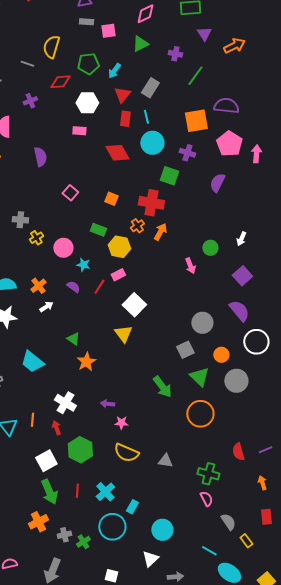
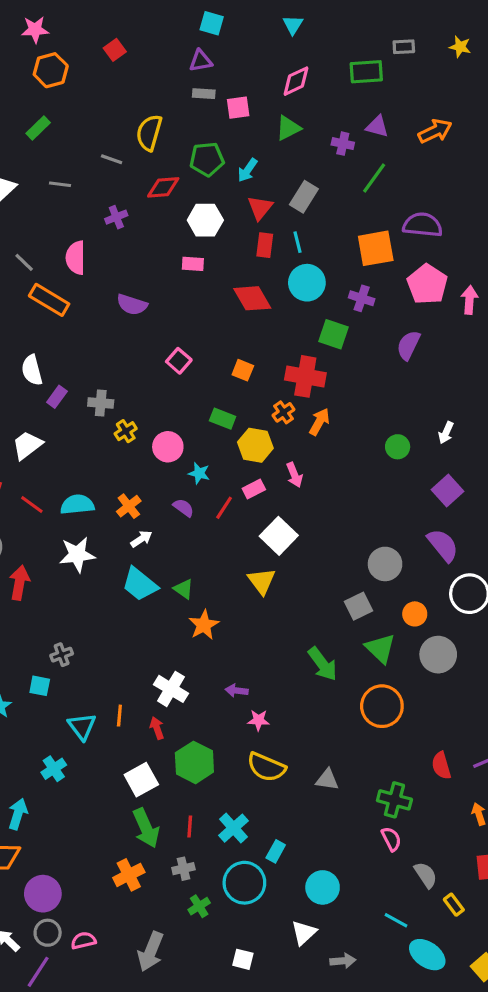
purple triangle: (204, 34) -> (377, 126), moved, turned -42
purple semicircle: (40, 157) -> (132, 305), turned 120
pink arrow: (190, 266) -> (294, 475), moved
cyan trapezoid: (32, 362) -> (140, 584), moved
gray cross: (64, 535) -> (183, 869), moved

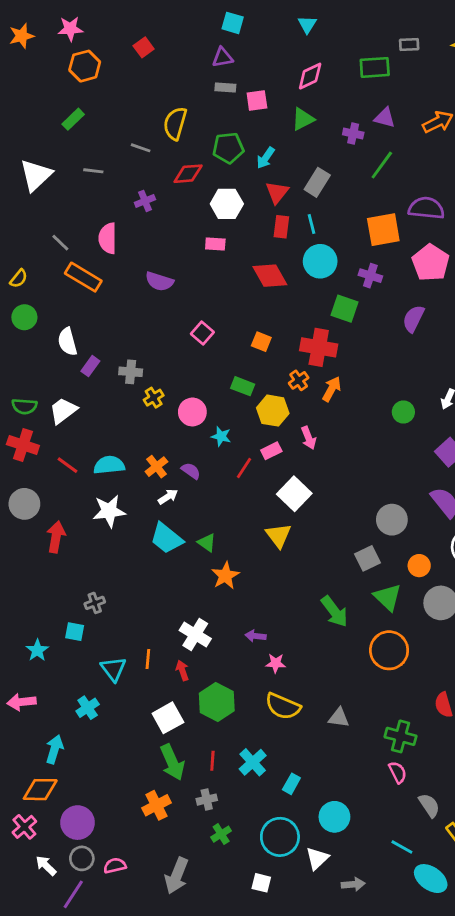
purple semicircle: (183, 508) -> (191, 471), moved
cyan circle: (244, 883) -> (280, 837), moved

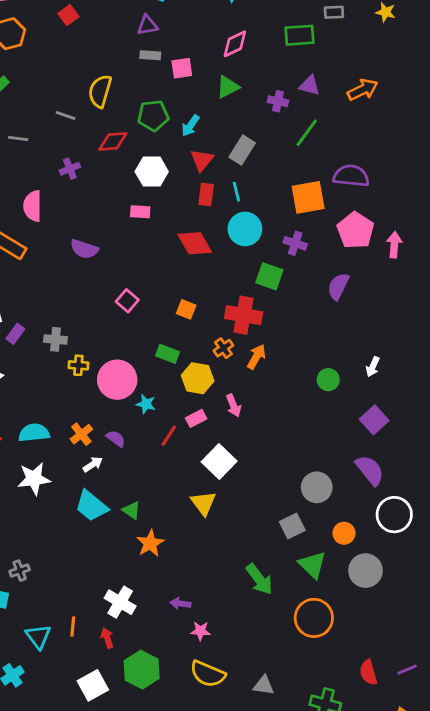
yellow cross: (154, 398) -> (78, 365), turned 36
pink circle: (192, 412) -> (117, 380), size x1.4

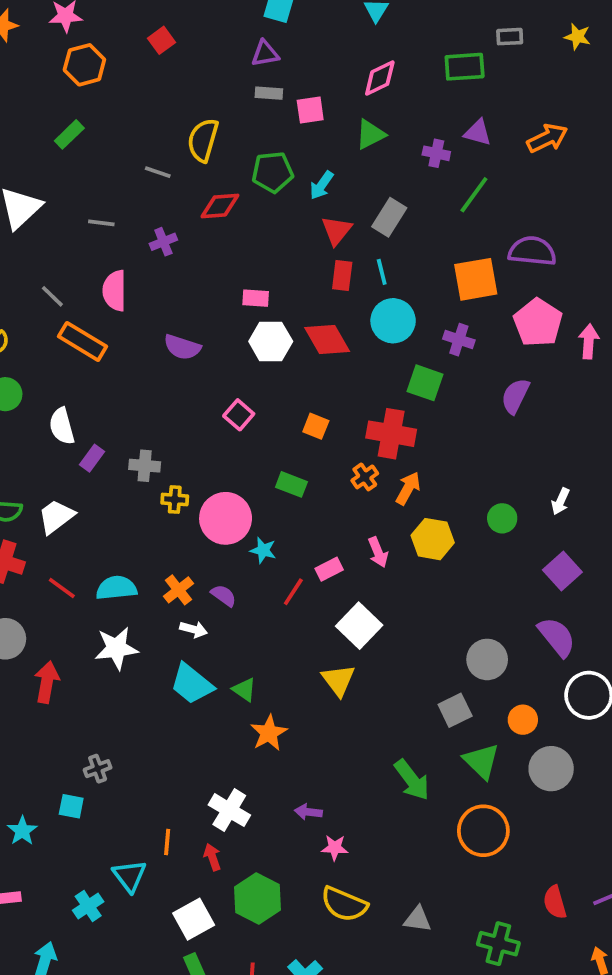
gray line: (18, 139) -> (101, 223), moved
white hexagon: (152, 172) -> (271, 341), moved
yellow hexagon: (198, 378) -> (433, 539), moved
white arrow: (93, 464) -> (194, 629), turned 48
cyan triangle: (38, 637) -> (130, 876), moved

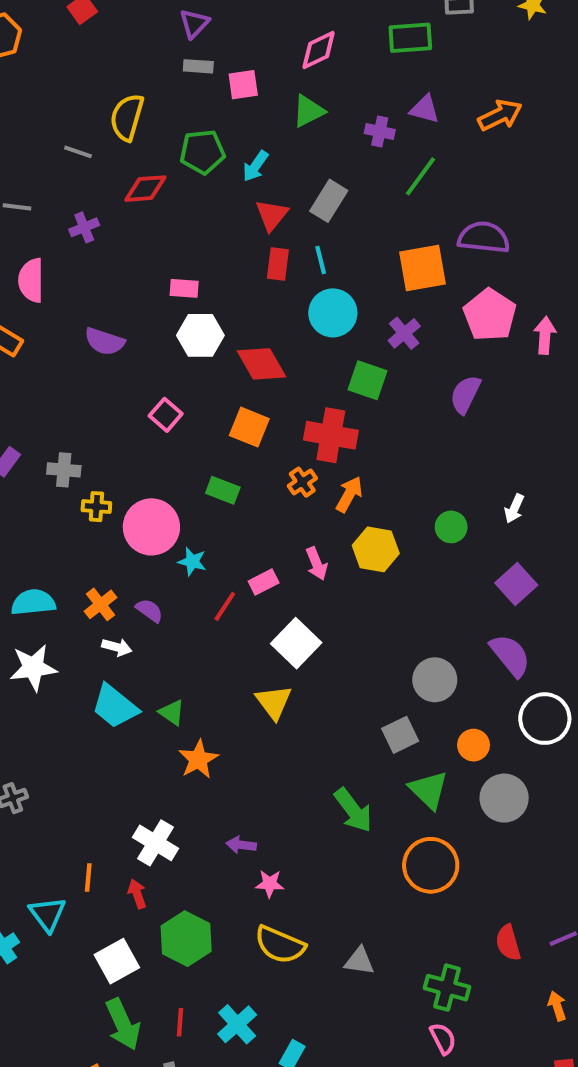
purple triangle: (265, 54) -> (194, 23), turned -36
red diamond: (327, 340) -> (262, 364), moved
purple cross: (459, 340) -> (404, 333), turned 32
orange square: (316, 426) -> (249, 427), size x1.4

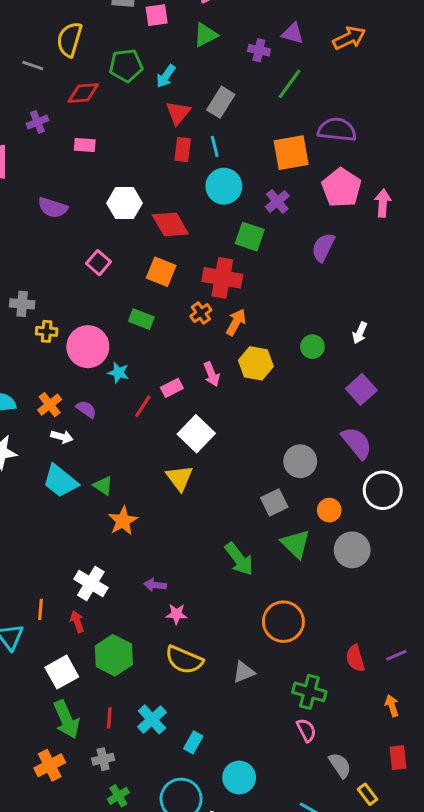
pink rectangle: (184, 288) -> (85, 145), moved
orange circle: (431, 865) -> (283, 622), moved
gray triangle: (359, 961) -> (244, 672), turned -30

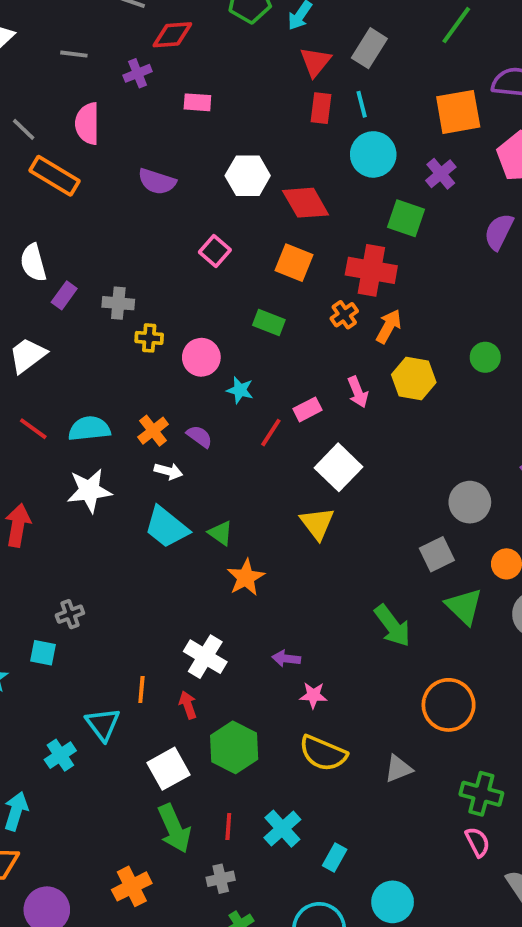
red diamond: (83, 93) -> (172, 35), moved
pink circle: (88, 347) -> (201, 357), size x0.7
orange cross: (50, 765) -> (132, 886), moved

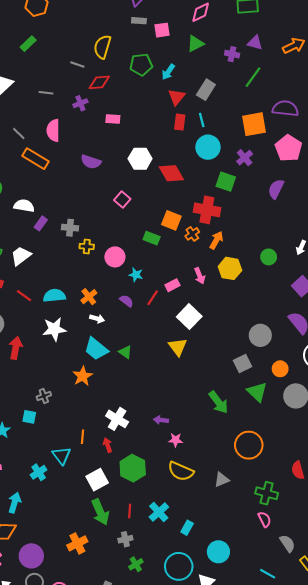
white semicircle: (33, 263) -> (24, 206), turned 114
orange square: (294, 263) -> (171, 220), moved
purple semicircle: (199, 436) -> (126, 301), moved
orange star: (246, 577) -> (83, 376), moved

